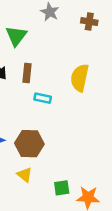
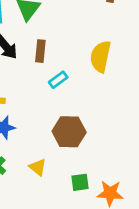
cyan rectangle: (43, 98) -> (58, 80), turned -49
brown hexagon: (29, 144) -> (69, 132), moved

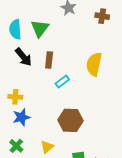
yellow triangle: (38, 167) -> (47, 147), turned 40

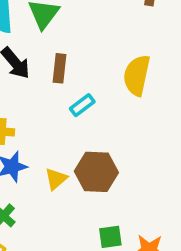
yellow triangle: (47, 147) -> (56, 179), moved

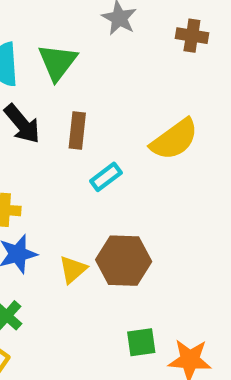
yellow semicircle: (137, 75) -> (174, 139), turned -138

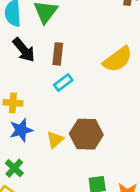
cyan rectangle: (106, 177) -> (63, 82), moved

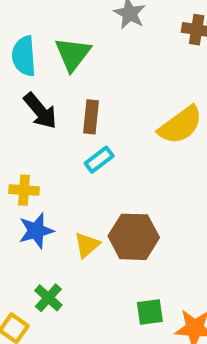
green cross: (14, 168) -> (48, 298), moved

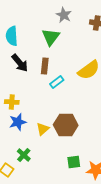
green triangle: (73, 54) -> (51, 37), moved
cyan rectangle: (99, 160) -> (57, 82), moved

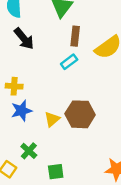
brown rectangle: (45, 66) -> (75, 36), moved
green square: (74, 162) -> (56, 172), moved

